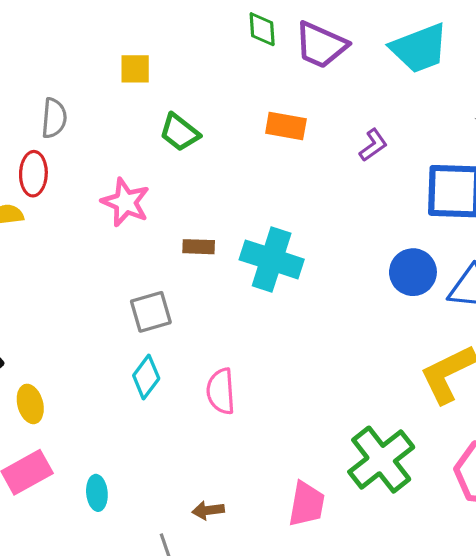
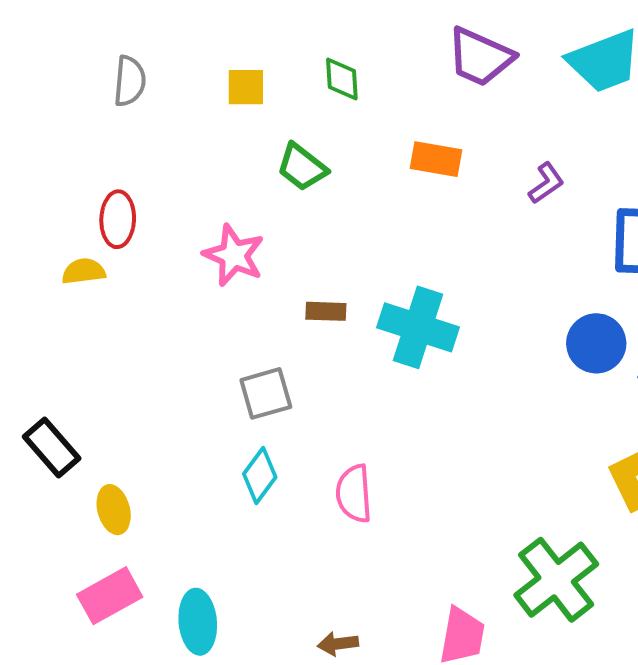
green diamond: (262, 29) -> (342, 79), moved
gray semicircle: (54, 118) -> (130, 81), moved
cyan ellipse: (97, 493) -> (198, 622), size x1.4

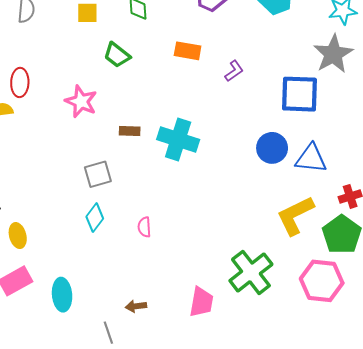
purple L-shape: (546, 183) -> (234, 71), moved
pink semicircle: (354, 494) -> (144, 227), size x0.7

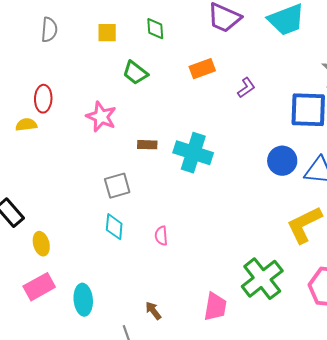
orange rectangle: (188, 51) -> (202, 69), turned -30
cyan diamond: (95, 218) -> (114, 227), turned -32
brown arrow: (136, 306) -> (153, 311), turned 60

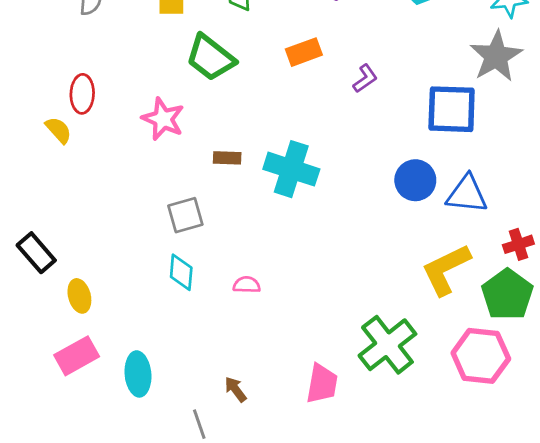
green trapezoid: (135, 73) -> (210, 58), size x1.4
yellow semicircle: (26, 125) -> (59, 130), turned 55
pink semicircle: (161, 236) -> (247, 285), turned 96

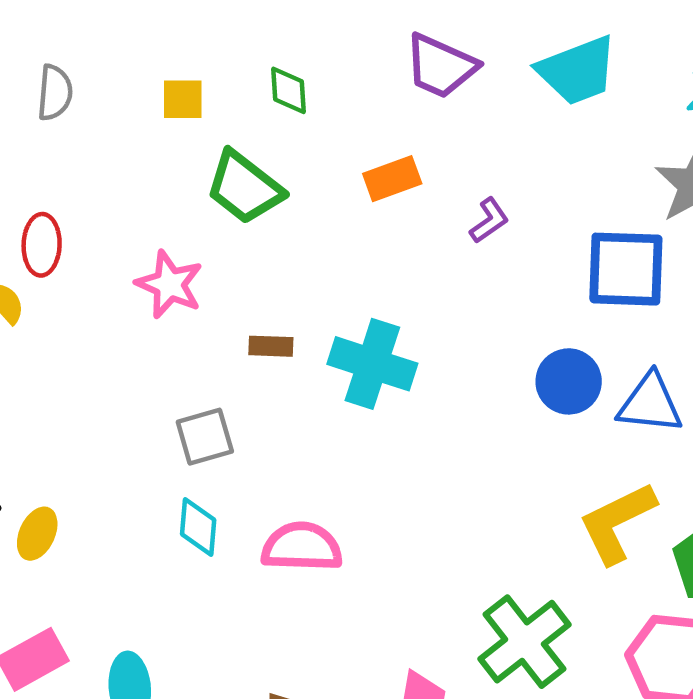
pink semicircle: (247, 285) -> (302, 547), size x1.8
yellow ellipse: (79, 296) -> (37, 534), moved, turned 40

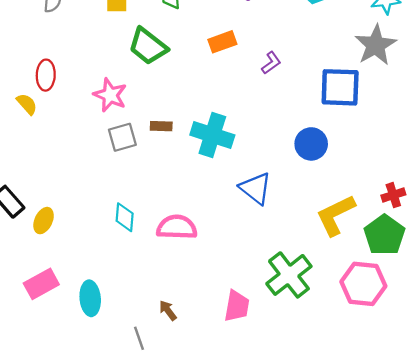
blue triangle: (650, 404) -> (256, 188), moved, turned 32
gray square: (205, 437) -> (122, 137), moved

